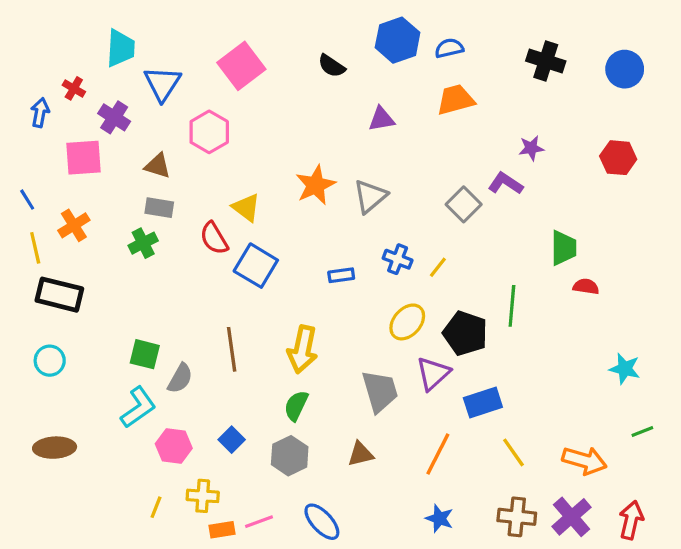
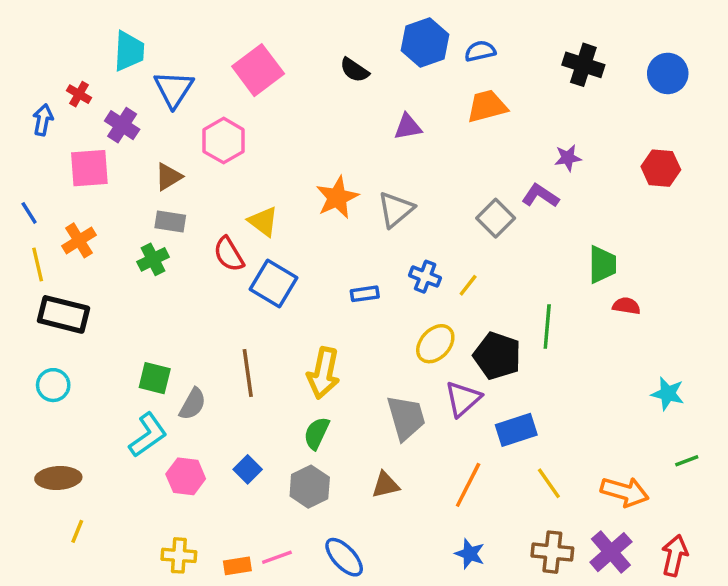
brown triangle: (158, 166) -> (169, 177), turned -48
yellow cross: (203, 496) -> (179, 555), moved
yellow line: (156, 507) -> (77, 531), moved

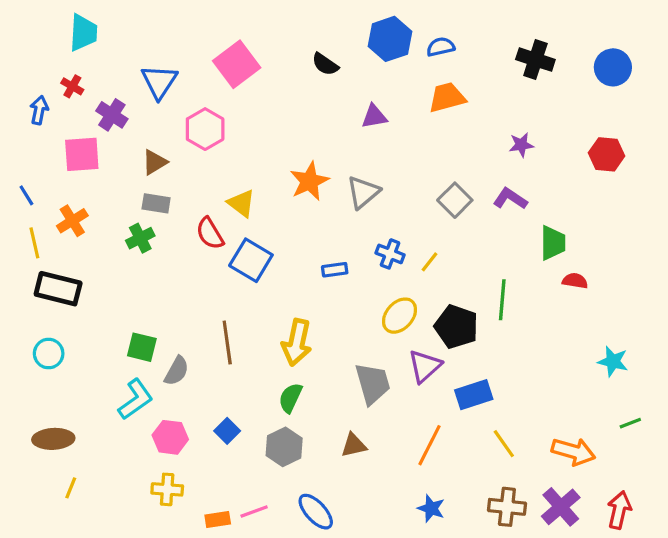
cyan trapezoid: (129, 51) -> (83, 33), moved
purple L-shape: (540, 196) -> (510, 199), moved
yellow cross: (179, 555) -> (167, 489), moved

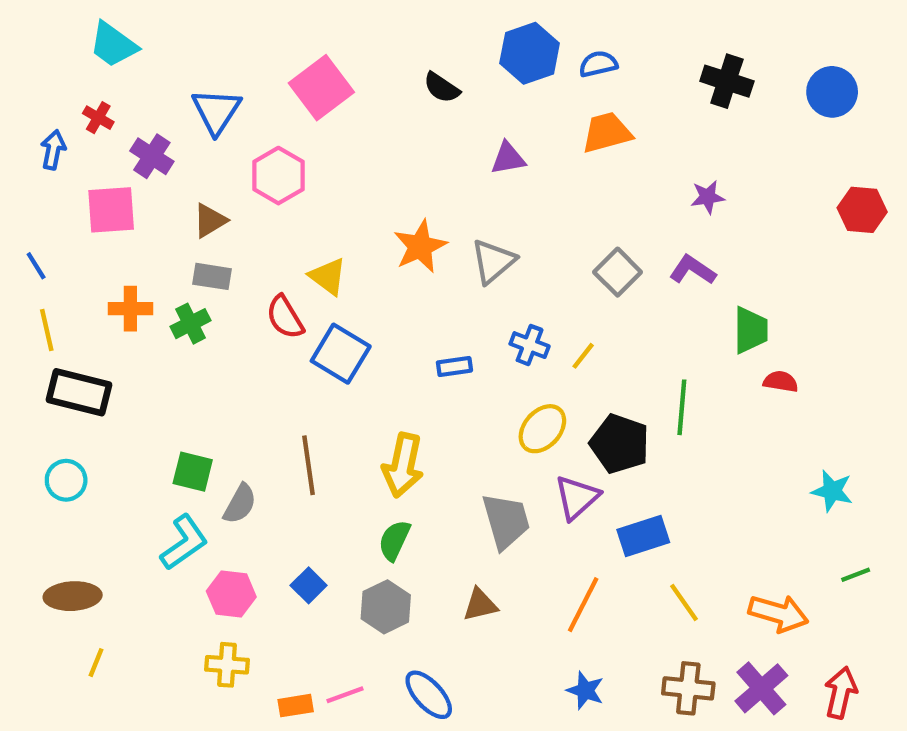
cyan trapezoid: (83, 33) -> (113, 45), turned 123
red hexagon: (607, 154) -> (862, 210), moved
orange cross: (72, 221) -> (130, 309), moved, turned 32

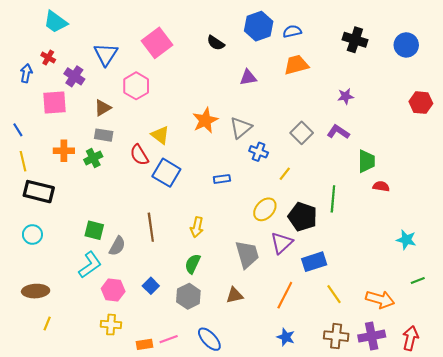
blue cross: (530, 345) -> (259, 152), moved
yellow arrow: (403, 465) -> (197, 227), size x0.7
purple cross: (761, 688) -> (372, 336), turned 30

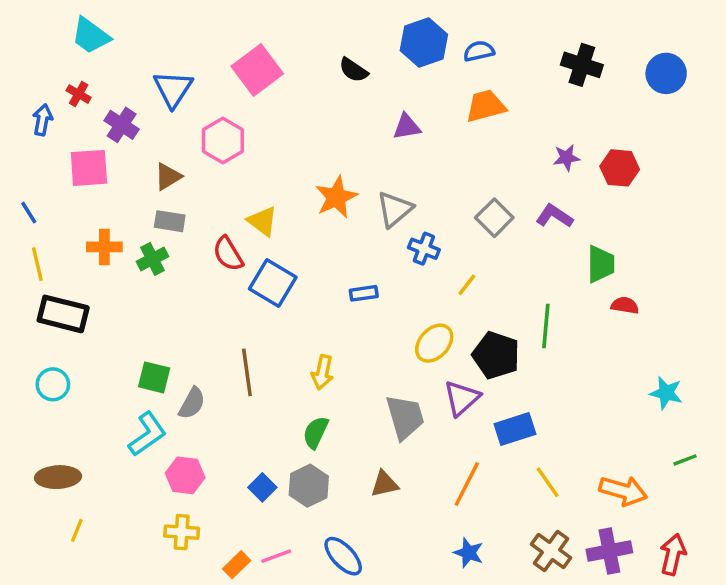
red hexagon: (421, 103) -> (620, 168), moved
blue square: (151, 286) -> (262, 487), moved
brown cross: (336, 336) -> (551, 551), turned 30
orange rectangle: (144, 344) -> (237, 565), turned -35

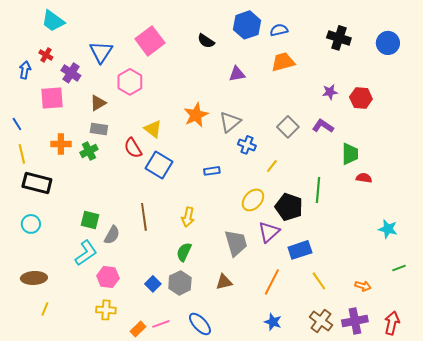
orange arrow: (623, 491) -> (363, 286), size x0.6

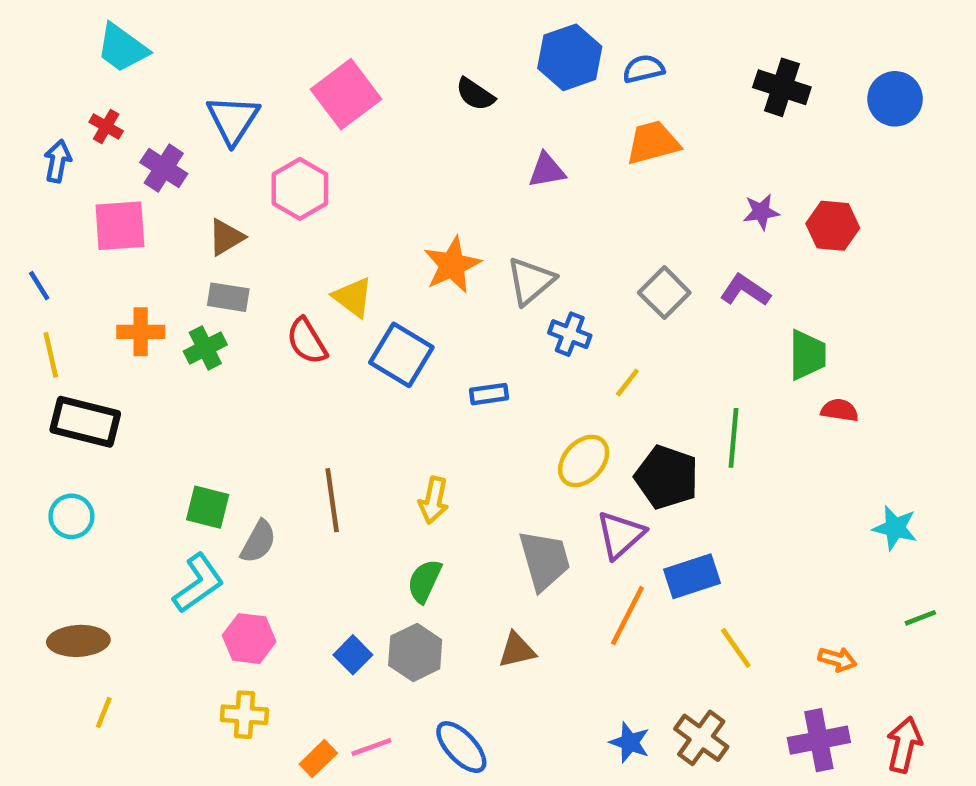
blue square: (159, 165) -> (401, 355), moved
orange line: (272, 282) -> (627, 616), moved
brown cross: (321, 321) -> (701, 738), moved

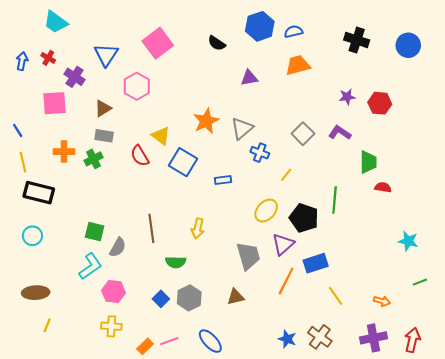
blue arrow: (58, 161) -> (22, 61), moved
green semicircle: (424, 581) -> (176, 262), moved, turned -114

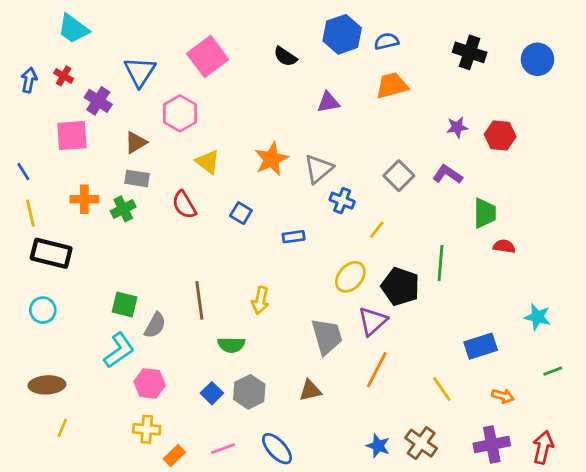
yellow triangle: (161, 136) -> (208, 162), moved
blue square: (183, 162) -> (241, 213), size x0.6
blue rectangle: (316, 263) -> (481, 346), moved
orange rectangle: (145, 346) -> (174, 456), moved

